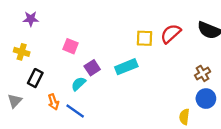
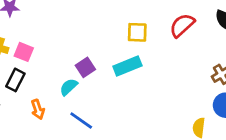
yellow square: (144, 38) -> (137, 32), moved
pink square: (71, 46) -> (24, 52), moved
blue line: (75, 111) -> (81, 121), moved

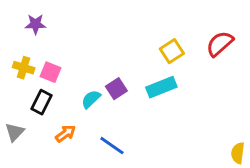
yellow square: (137, 32) -> (172, 51), turned -35
cyan semicircle: (69, 87) -> (91, 99), moved
orange arrow: (38, 109) -> (65, 134), turned -108

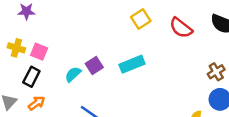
red semicircle: (220, 44) -> (181, 28), turned -100
yellow square: (172, 51) -> (141, 19), moved
orange arrow: (65, 134) -> (37, 103), moved

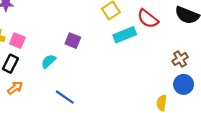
cyan rectangle: (132, 64) -> (125, 35), moved
purple square: (94, 65) -> (73, 41), moved, turned -35

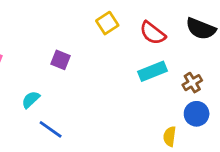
cyan rectangle: (125, 35) -> (153, 71), moved
cyan semicircle: (49, 61) -> (31, 100), moved

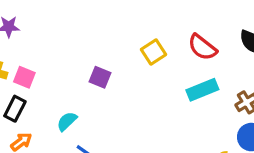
yellow square: (107, 23) -> (154, 52), moved

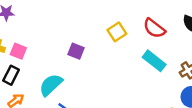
cyan rectangle: (202, 90) -> (154, 61), turned 60
cyan semicircle: (67, 121) -> (51, 85), size x1.5

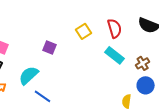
red semicircle: (154, 28) -> (115, 28), turned -144

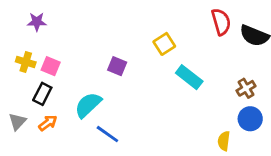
red semicircle: (115, 28) -> (221, 22), moved
cyan rectangle: (115, 55) -> (189, 77), moved

